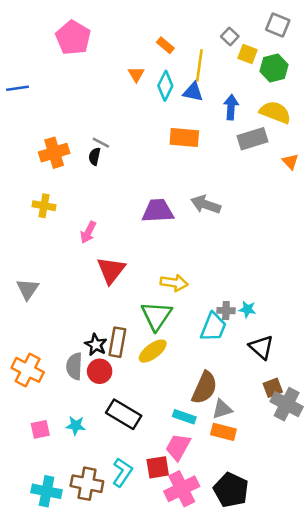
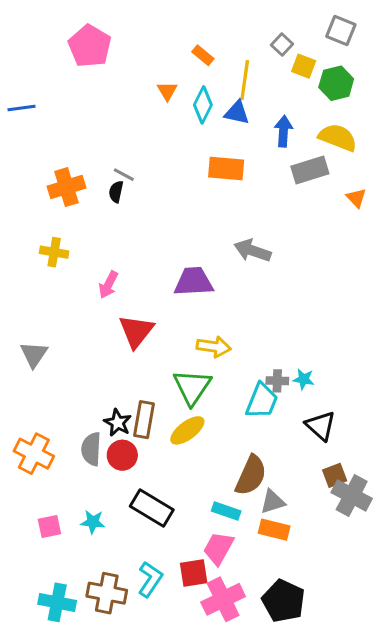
purple trapezoid: (158, 211) -> (194, 282), moved

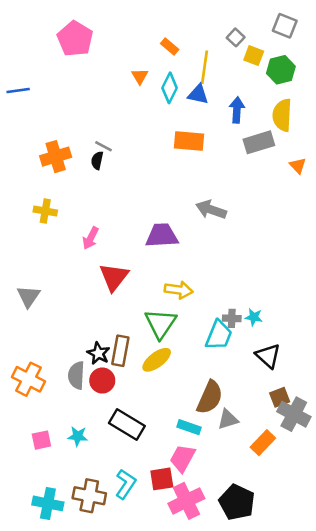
yellow semicircle: (338, 137) -> (282, 115), turned -108
orange rectangle: (274, 530) -> (263, 443), moved, turned -60

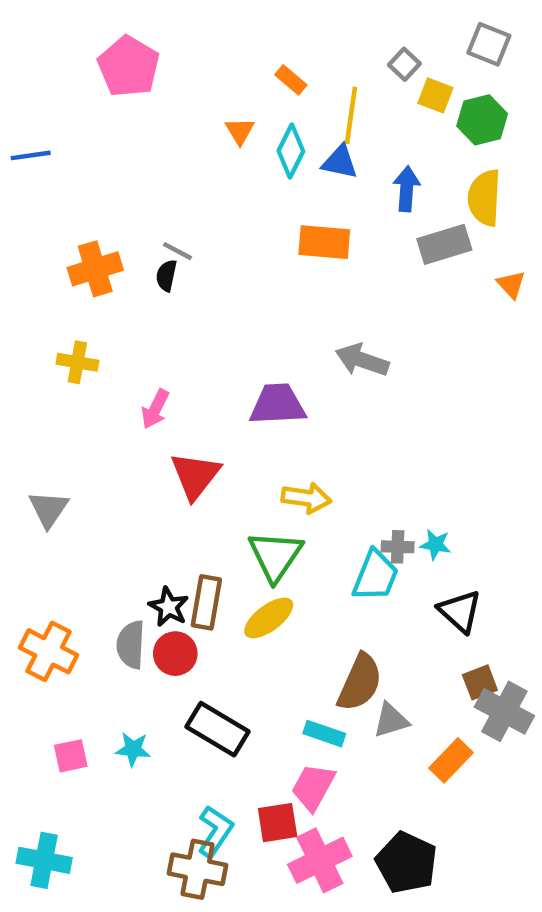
brown cross: (89, 496) -> (198, 869), moved
cyan cross: (48, 503) -> (44, 860), moved

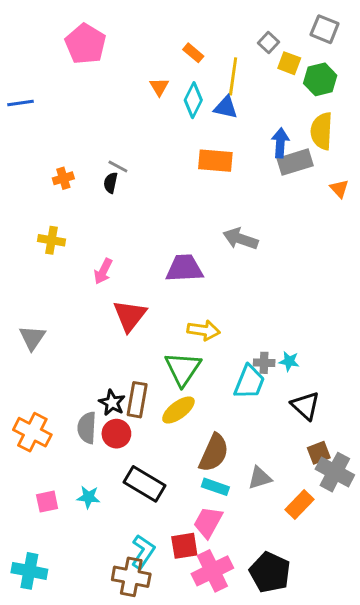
blue arrow: (407, 189) -> (280, 143), moved
orange cross: (95, 269) -> (63, 178), size x0.6
brown semicircle: (360, 682) -> (214, 453), moved

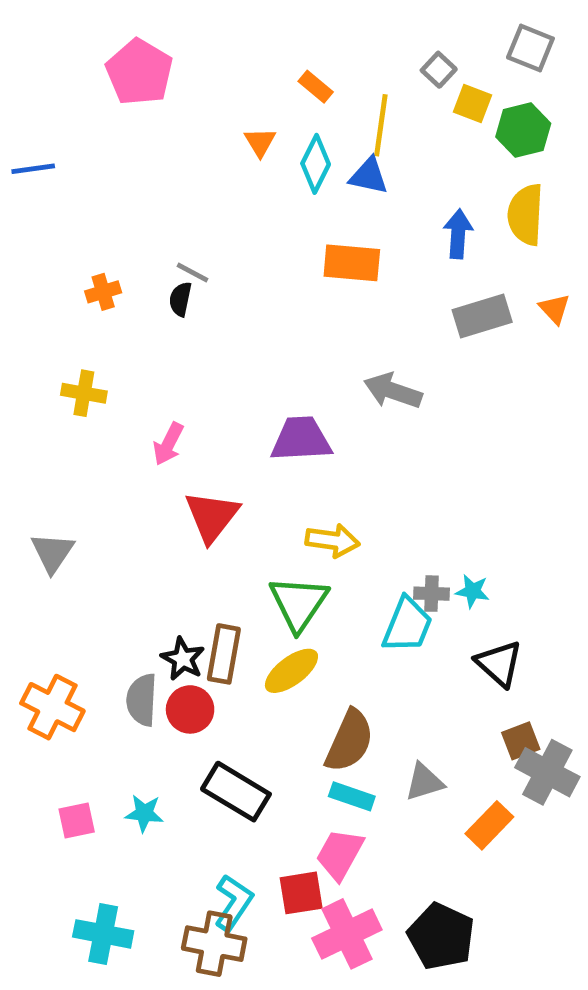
gray rectangle: (295, 162) -> (482, 316), moved
cyan cross: (29, 571) -> (103, 934), moved

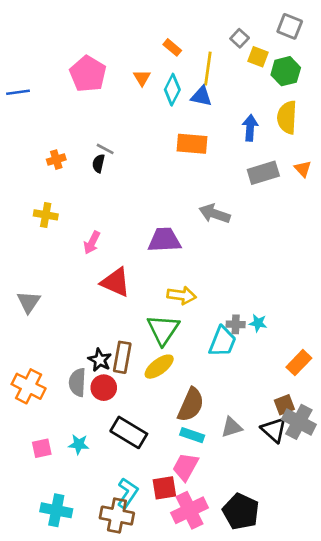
pink pentagon: (139, 72) -> (88, 74), moved
red triangle: (212, 516) -> (116, 282), turned -44
black triangle: (499, 664) -> (274, 430), moved
orange rectangle: (489, 825) -> (299, 363), moved

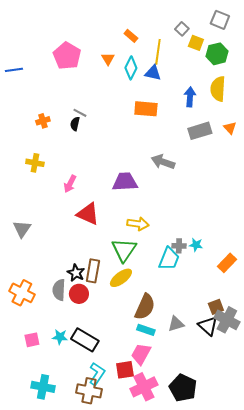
orange rectangle: (299, 363) -> (227, 263), moved
black rectangle: (129, 432) -> (85, 340), moved

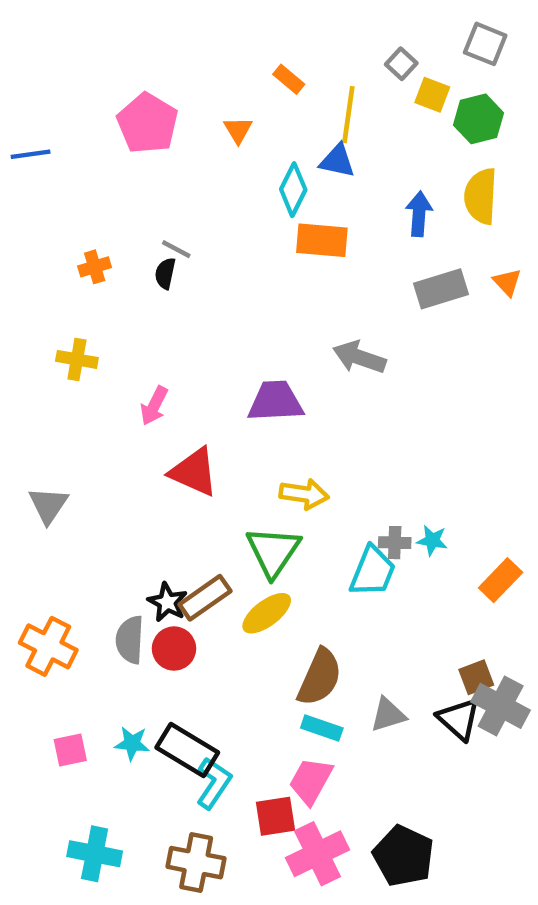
cyan diamond: (131, 68) -> (293, 190), moved
brown rectangle: (93, 271) -> (205, 598), turned 45
cyan L-shape: (97, 374) -> (214, 783), moved

